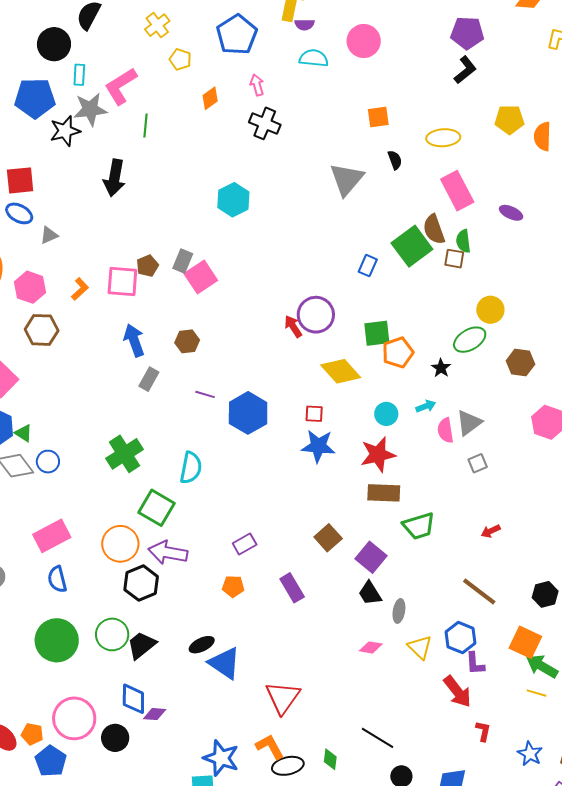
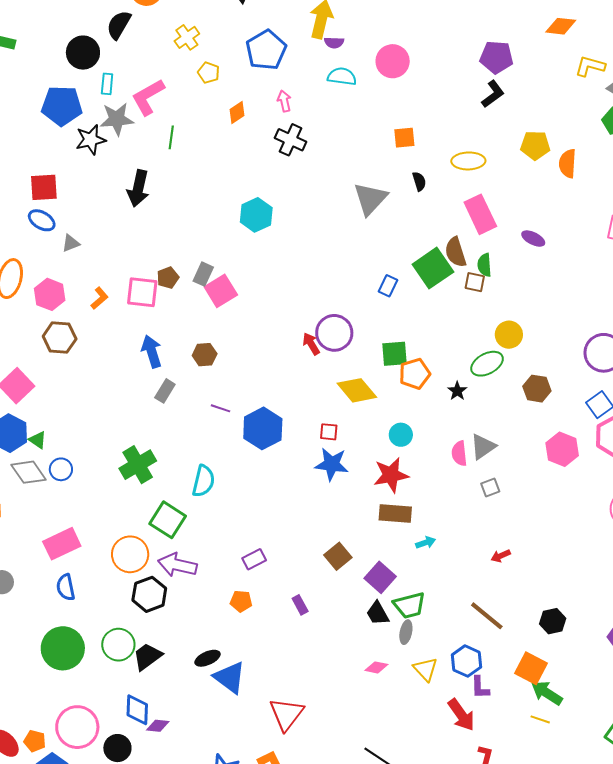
cyan arrow: (426, 406) -> (426, 543), moved
green trapezoid: (419, 526) -> (409, 605), moved
purple rectangle: (292, 588) -> (300, 605), size x0.7

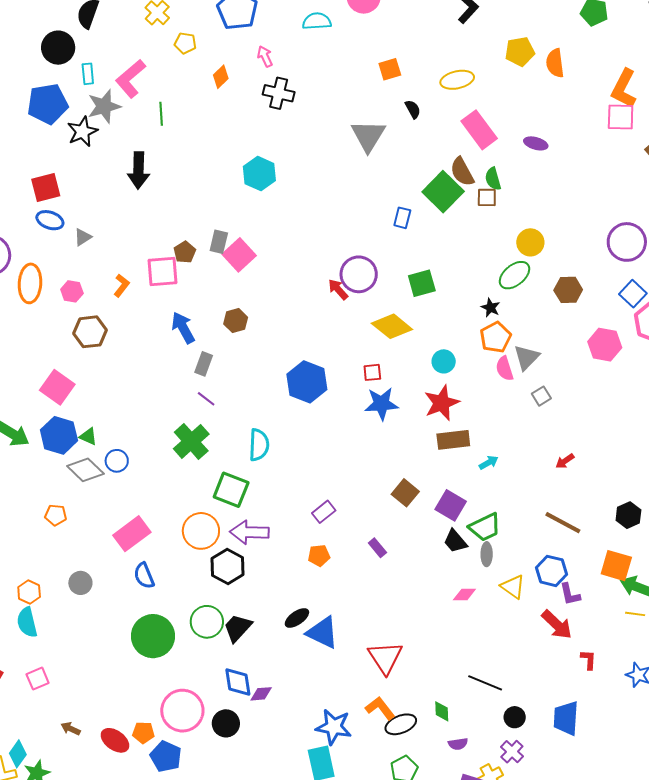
pink hexagon: (50, 294) -> (72, 291), size x0.7
orange pentagon: (415, 374) -> (495, 337), moved
purple line: (221, 408) -> (206, 399), moved, turned 30

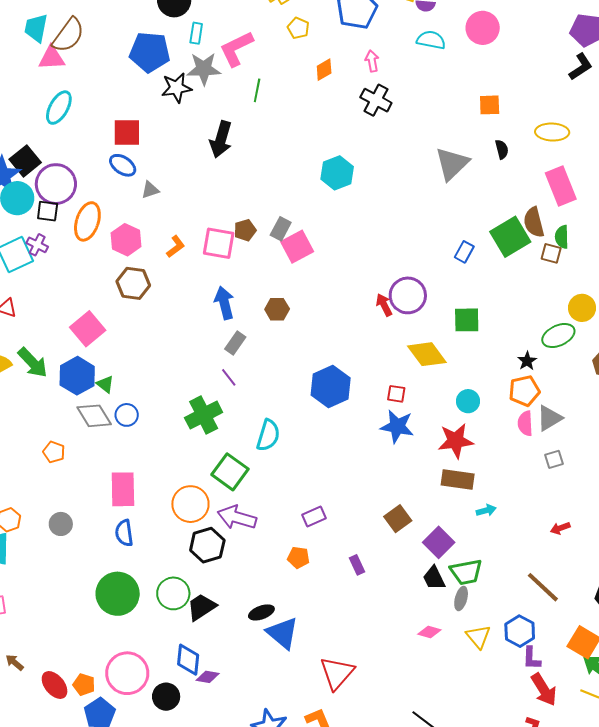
pink hexagon: (72, 291) -> (126, 240), size x1.4
pink rectangle: (132, 534) -> (123, 489), turned -69
red arrow: (557, 625) -> (544, 690), moved

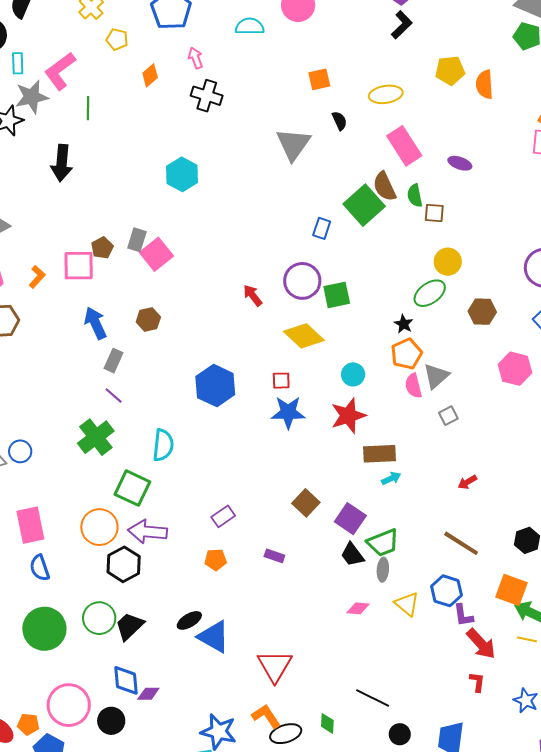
brown square: (551, 253) -> (434, 213), moved
purple circle: (408, 295) -> (302, 281), moved
brown rectangle: (458, 480) -> (379, 454), moved
purple rectangle: (357, 565) -> (274, 556), turned -36

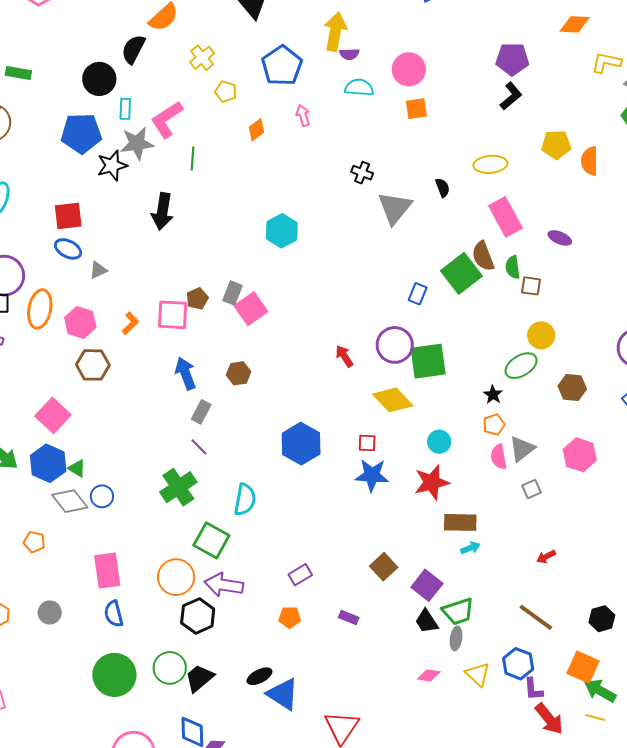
orange square: (319, 79) -> (416, 109), moved
black cross: (207, 96) -> (362, 173), moved, size x0.7
green square: (337, 295) -> (428, 361), size x1.4
orange pentagon: (406, 354) -> (494, 425), size x0.7
pink hexagon: (515, 369) -> (580, 455), moved

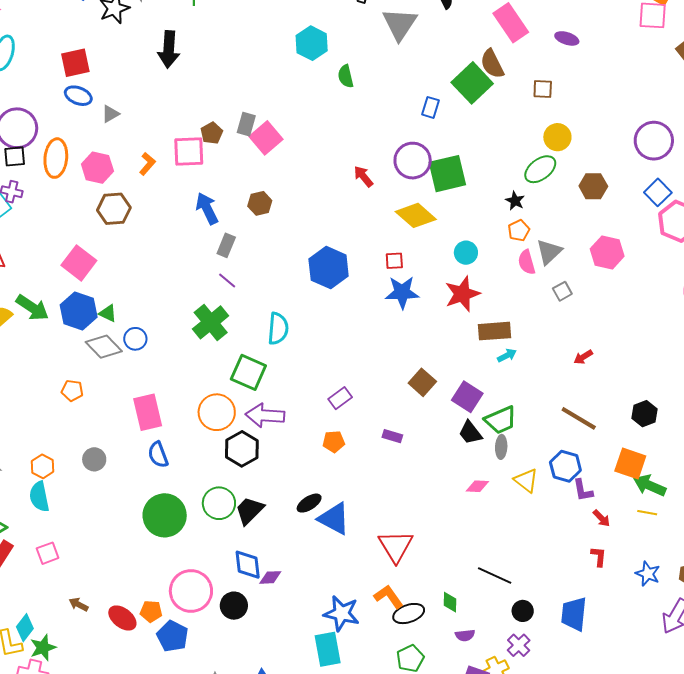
cyan hexagon: (282, 231) -> (312, 43), moved
green semicircle: (513, 267) -> (346, 76), moved
red arrow: (549, 719) -> (601, 518), size x0.6

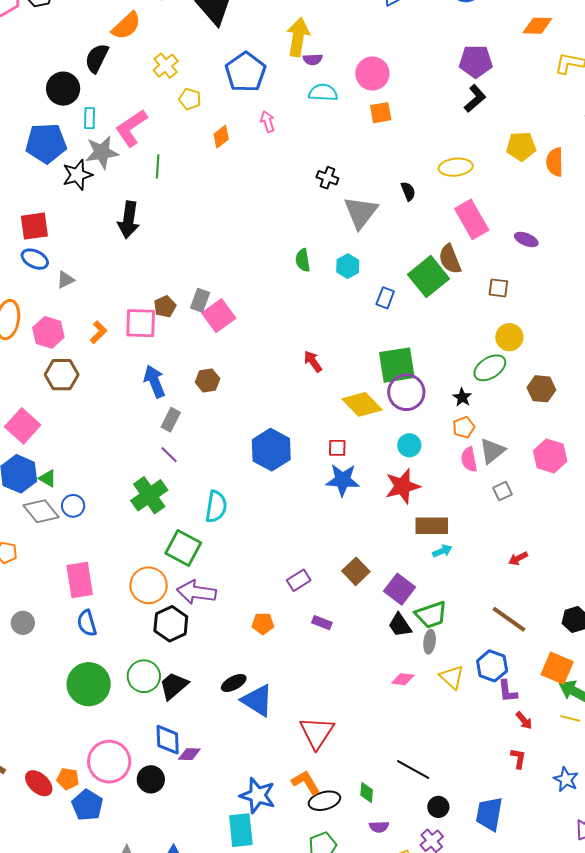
cyan hexagon: (312, 43) -> (348, 266), moved, size x0.7
purple circle: (413, 161) -> (406, 392), moved
purple rectangle: (340, 398) -> (299, 580), moved

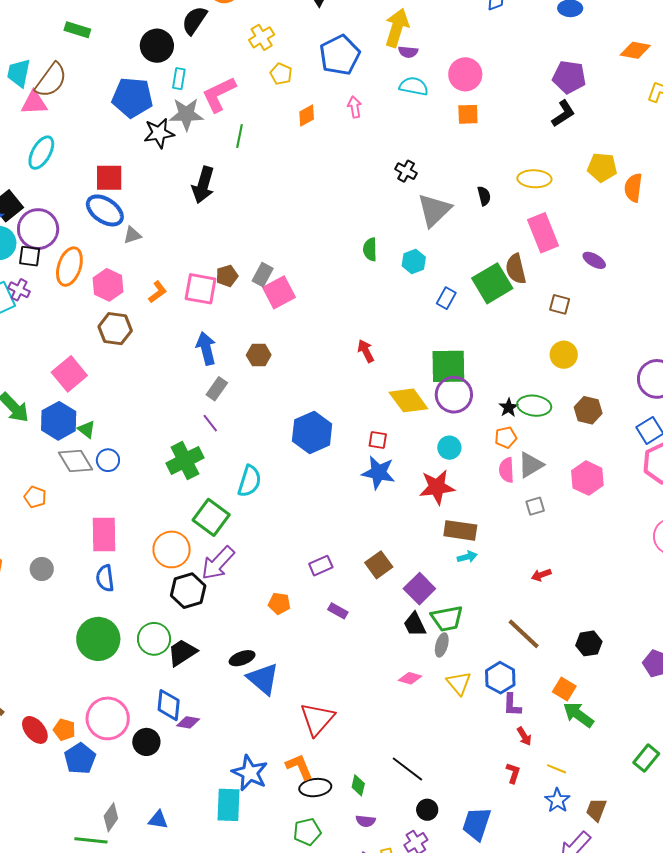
blue ellipse: (35, 259) -> (105, 210), size x1.4
green ellipse: (490, 368) -> (534, 406), moved, turned 32
purple arrow: (196, 592) -> (218, 563), turned -63
orange square: (557, 668) -> (564, 689), size x0.7
yellow line: (570, 718) -> (556, 769), moved

